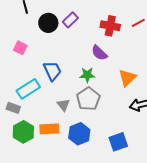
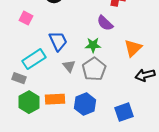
gray triangle: (63, 105) -> (69, 66), moved

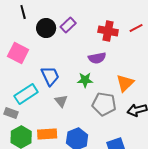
pink square: (26, 18) -> (18, 53), size x1.5
purple semicircle: (105, 23) -> (97, 58), turned -54
gray pentagon: (94, 69) -> (104, 104), moved, turned -30

